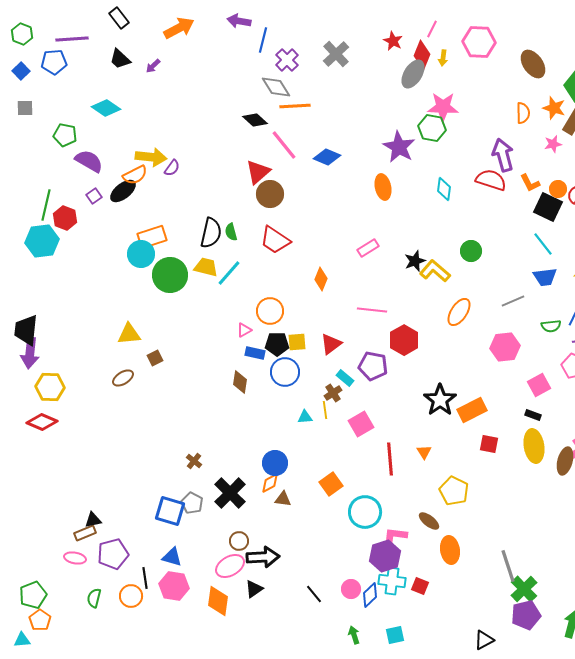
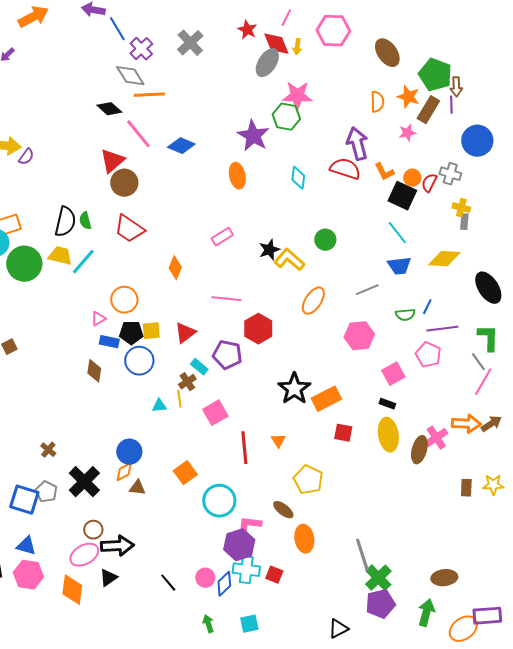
blue line: (263, 40) -> (117, 29), turned -45
red diamond: (422, 55) -> (276, 44), turned -44

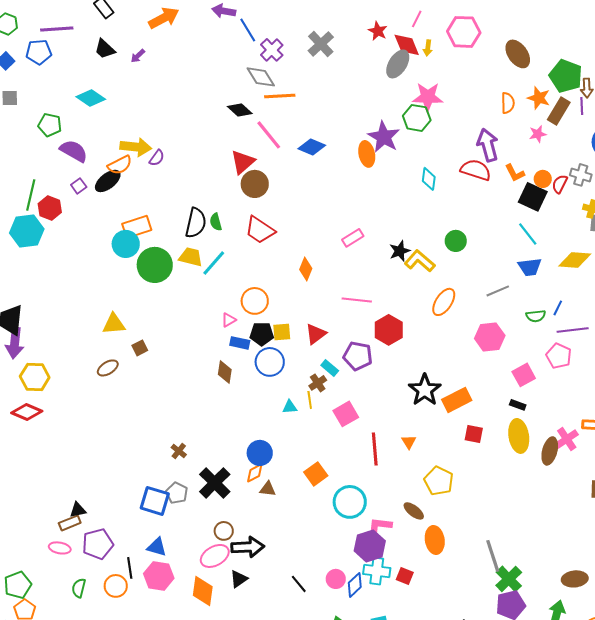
orange ellipse: (237, 176) -> (367, 154), moved

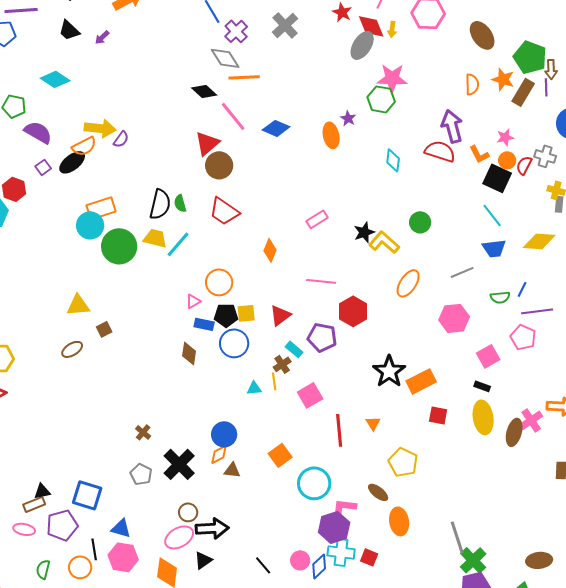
pink star: (538, 134) -> (505, 137), moved
purple star: (384, 137) -> (348, 118), size x0.5
blue square: (155, 501) -> (87, 495), moved

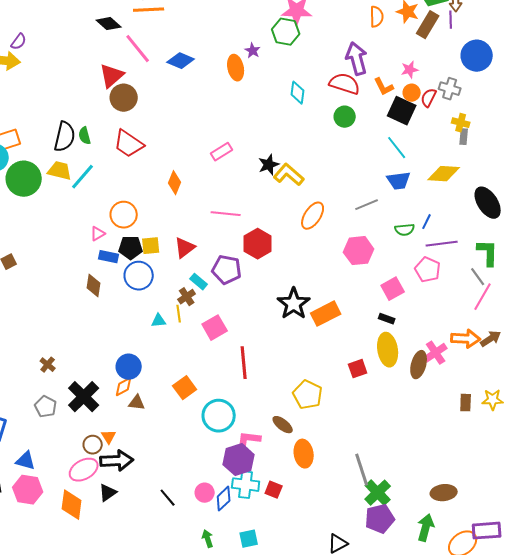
purple semicircle: (121, 139) -> (19, 42), moved
green circle: (420, 222) -> (345, 117), moved
red square: (438, 415) -> (358, 369), moved, turned -30
orange triangle: (373, 423) -> (109, 437), moved

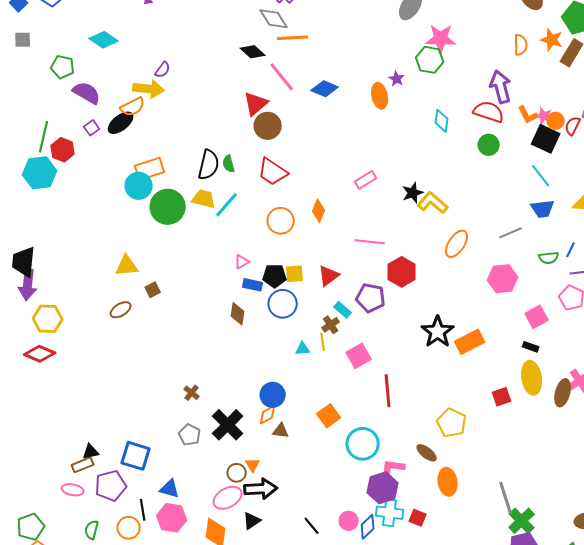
pink star: (410, 70) -> (544, 116), moved, turned 30
orange circle: (124, 215) -> (281, 221), moved

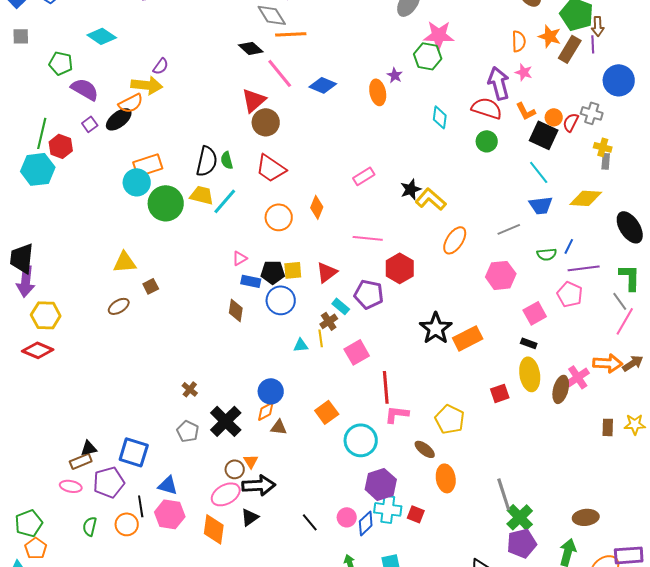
pink star: (544, 116) -> (524, 72), moved
pink L-shape: (393, 468) -> (397, 414), moved

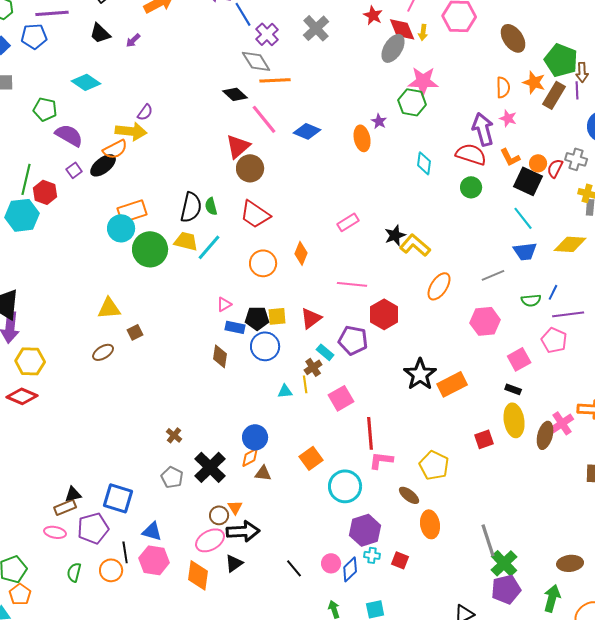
cyan cross: (388, 509) -> (372, 555), size x0.6

